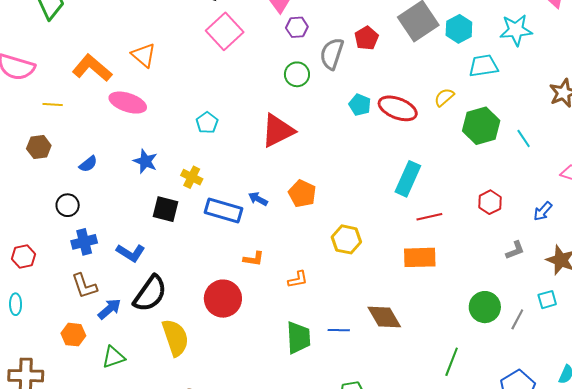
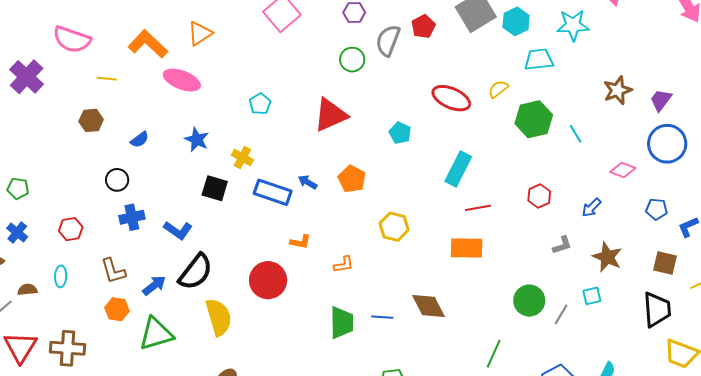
orange triangle: (144, 55) -> (200, 33), turned 44
cyan pentagon: (360, 105) -> (400, 133), moved
brown L-shape: (84, 286) -> (113, 271), moved
green triangle: (113, 357) -> (156, 334), size x1.5

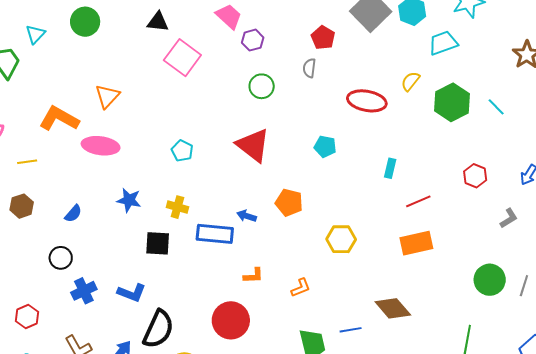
gray semicircle: (388, 41) -> (309, 68), moved, size x0.6
red triangle: (330, 115) -> (253, 145), turned -45
cyan rectangle: (458, 169) -> (390, 168), size x0.6

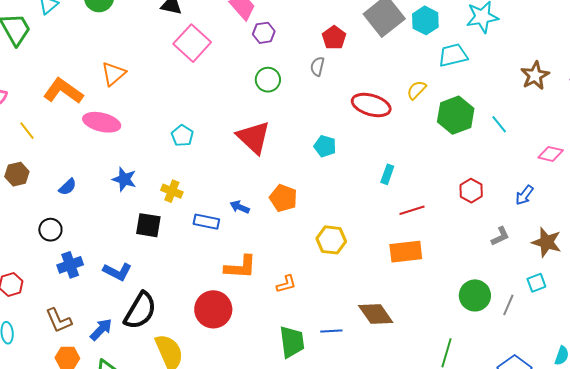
yellow line: (27, 162) -> (27, 131), turned 54
blue rectangle: (215, 234) -> (206, 222), size x0.7
orange L-shape: (253, 276) -> (240, 267), size x1.6

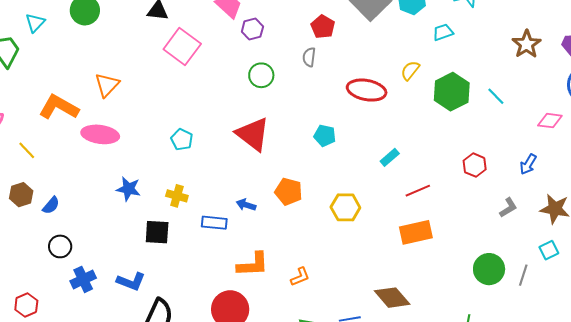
cyan trapezoid: (453, 55) -> (443, 32), size x0.7
cyan rectangle: (387, 174) -> (390, 157), turned 36
blue semicircle: (68, 187) -> (51, 205), moved
yellow hexagon: (331, 240) -> (345, 207), moved

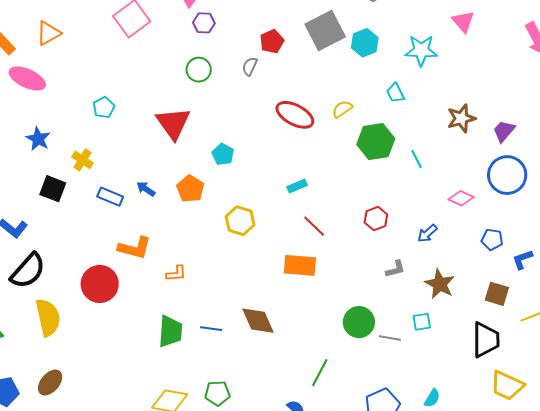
cyan trapezoid: (443, 32) -> (395, 93), moved, turned -115
cyan pentagon: (325, 136) -> (223, 154), moved
red line: (418, 191) -> (314, 226), turned 50
gray line: (523, 275) -> (390, 338), turned 65

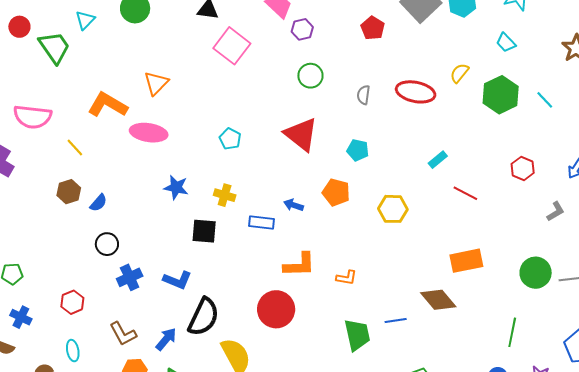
gray semicircle: (250, 66) -> (363, 95), moved
orange rectangle: (300, 265) -> (466, 261), moved
orange L-shape: (176, 274) -> (347, 278), turned 30

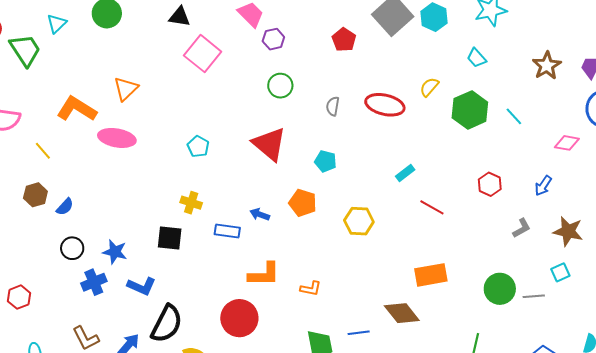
blue star: (176, 187) -> (115, 252), moved
red hexagon: (72, 302) -> (19, 297), moved

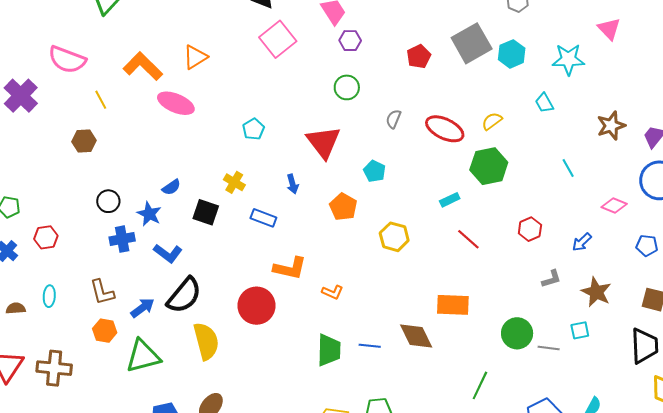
green hexagon: (470, 110) -> (489, 166), moved
blue semicircle: (65, 207) -> (171, 187), moved
blue arrow: (260, 214) -> (293, 184), moved, turned -138

